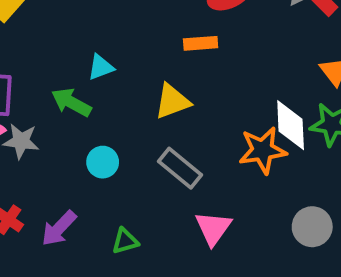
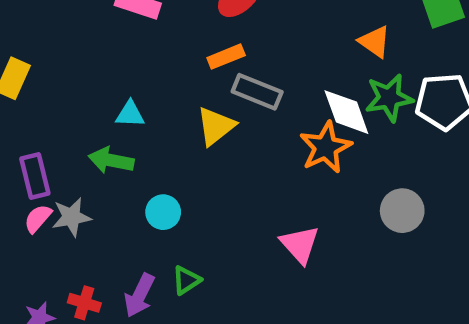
cyan triangle: (101, 67) -> (130, 114), turned 40
gray rectangle: (180, 168) -> (257, 92), moved
green triangle: (125, 241) -> (186, 280), moved

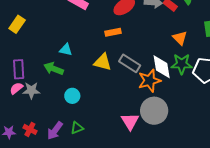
gray rectangle: (257, 92) -> (130, 63), moved
yellow triangle: (216, 126) -> (103, 62), turned 42
gray circle: (402, 211) -> (154, 111), moved, size x1.4

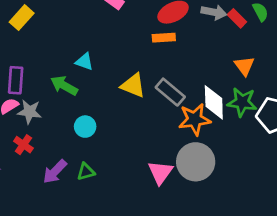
orange rectangle: (113, 32) -> (164, 38), moved
red cross: (30, 129) -> (23, 145), moved

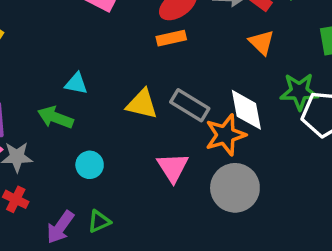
orange triangle: (244, 66) -> (262, 42), moved
green star: (242, 102) -> (299, 91), moved
pink triangle: (160, 172) -> (173, 167), moved

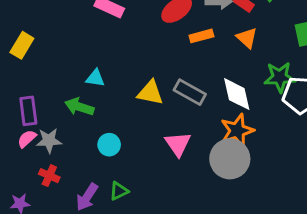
orange rectangle: (171, 38) -> (201, 36), moved
orange star: (225, 135) -> (237, 131), moved

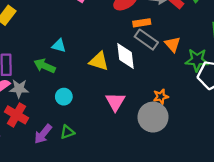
orange triangle: (247, 38) -> (172, 44), moved
gray rectangle: (190, 92) -> (146, 40), moved
white diamond: (237, 94) -> (126, 56), moved
orange star: (237, 131) -> (161, 97), size x0.6
red cross: (49, 176) -> (17, 115), size x1.5

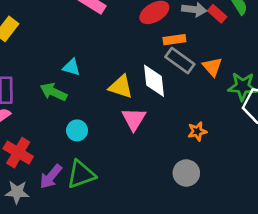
gray star: (19, 89) -> (17, 192), moved
pink triangle: (115, 102) -> (134, 119), moved
gray circle: (153, 117) -> (186, 173), moved, size x0.7
green triangle: (67, 132) -> (81, 174), size x1.6

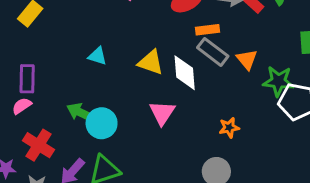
yellow triangle: (121, 87) -> (151, 62), moved
green arrow: (54, 92) -> (81, 113), moved
cyan circle: (77, 130) -> (102, 123), size x1.4

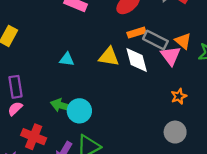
orange rectangle: (207, 30) -> (136, 33), moved
pink triangle: (162, 113) -> (171, 56), moved

